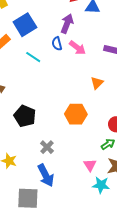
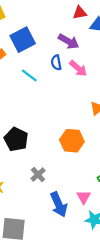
purple arrow: (67, 24) -> (69, 41), turned 96
blue arrow: (46, 175) -> (59, 204), moved

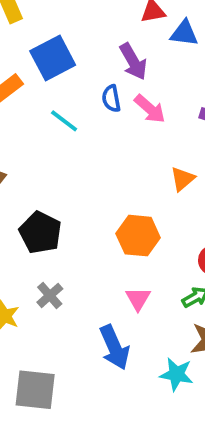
purple arrow: (69, 41) -> (133, 61), turned 30
gray cross: (38, 175) -> (50, 296), moved
pink triangle: (84, 197) -> (138, 299), moved

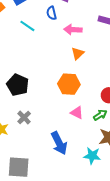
pink arrow: (150, 109) -> (73, 30), moved, turned 144
orange triangle: (182, 179) -> (78, 53), moved
pink triangle: (138, 299) -> (77, 113), moved, turned -32

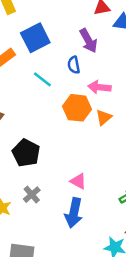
orange hexagon: (69, 84) -> (77, 108), moved
pink triangle: (77, 113) -> (78, 181), moved
blue arrow: (59, 143) -> (74, 213), moved, turned 35

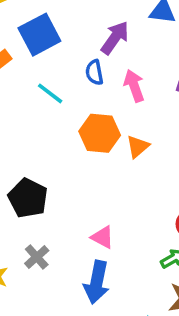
purple arrow: (88, 41) -> (115, 38), turned -115
pink arrow: (99, 87) -> (134, 86), moved, turned 65

